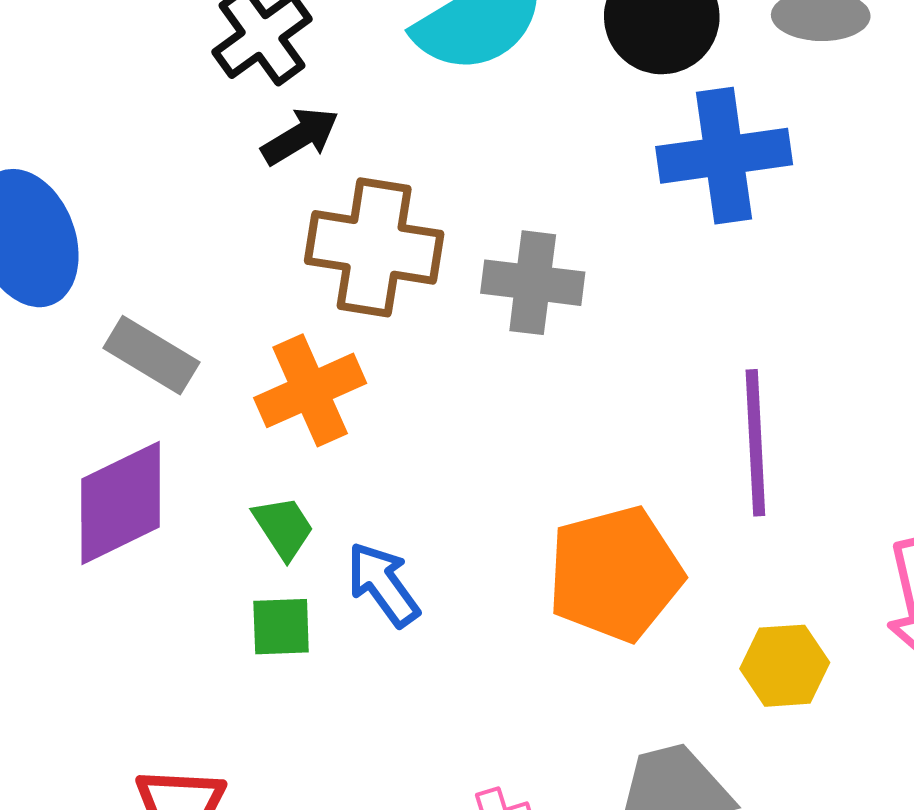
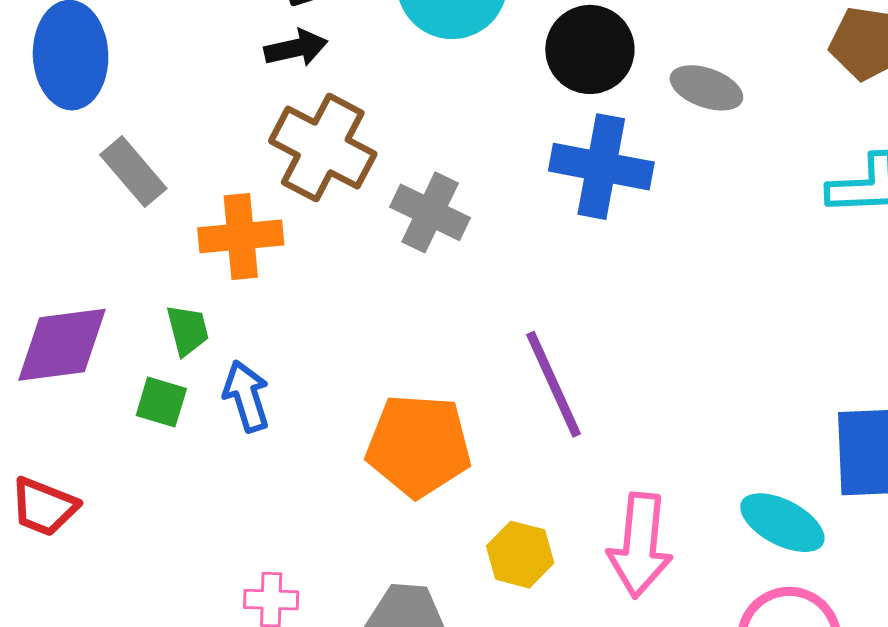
purple line: (755, 443) -> (554, 384), turned -40
purple diamond: (121, 503) -> (62, 345), moved

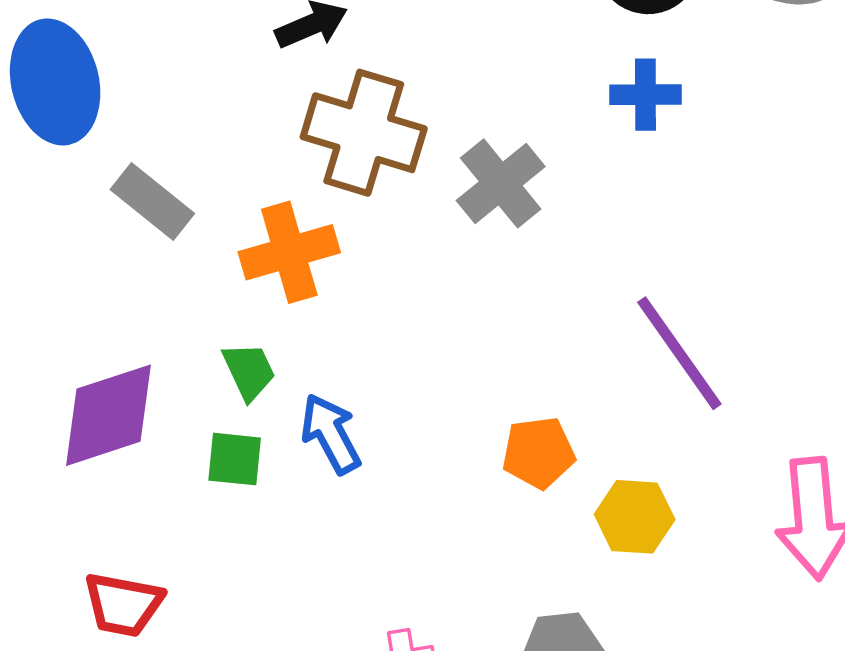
blue cross: (601, 167) -> (645, 95), moved, size x0.6
gray cross: (430, 212) -> (501, 183), turned 36
orange pentagon: (419, 446) -> (539, 453), size x0.6
yellow hexagon: (520, 555) -> (635, 517), moved

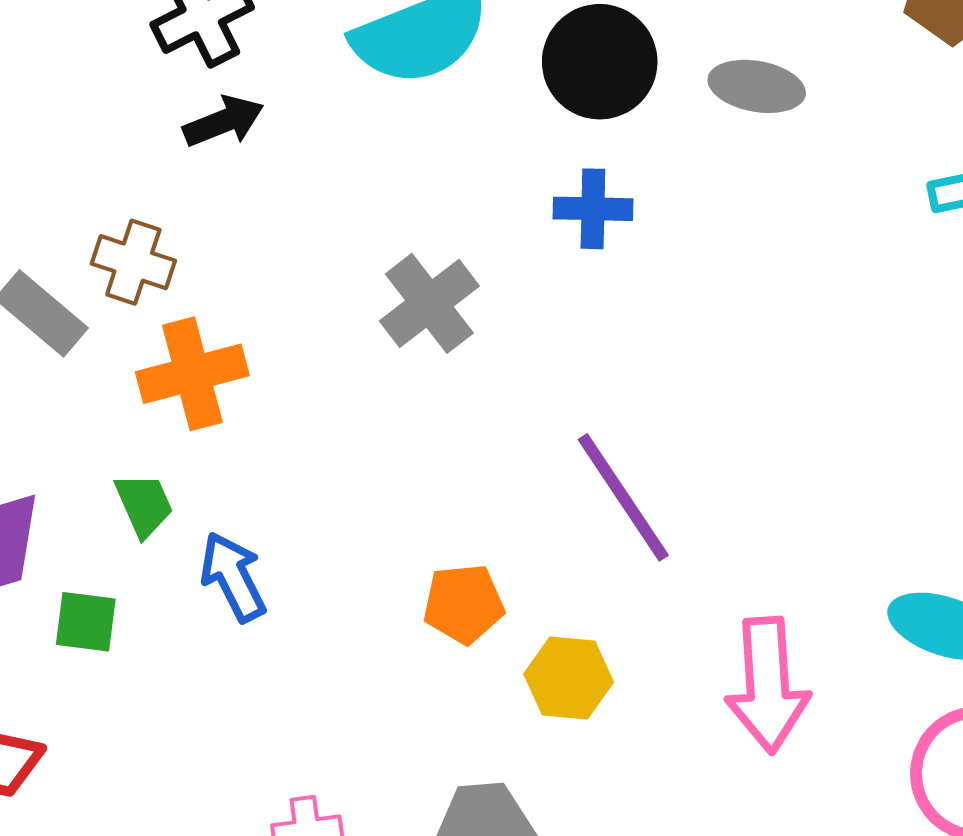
brown cross: (364, 133) -> (133, 262), moved, size x0.6
green square: (235, 459) -> (86, 622), moved

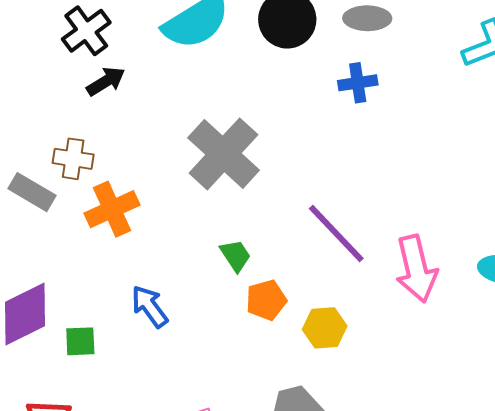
blue cross: (593, 209) -> (358, 83), moved
gray cross: (429, 303) -> (224, 154), size x1.5
green trapezoid: (144, 505) -> (235, 255), moved
pink arrow: (767, 685) -> (416, 269), moved

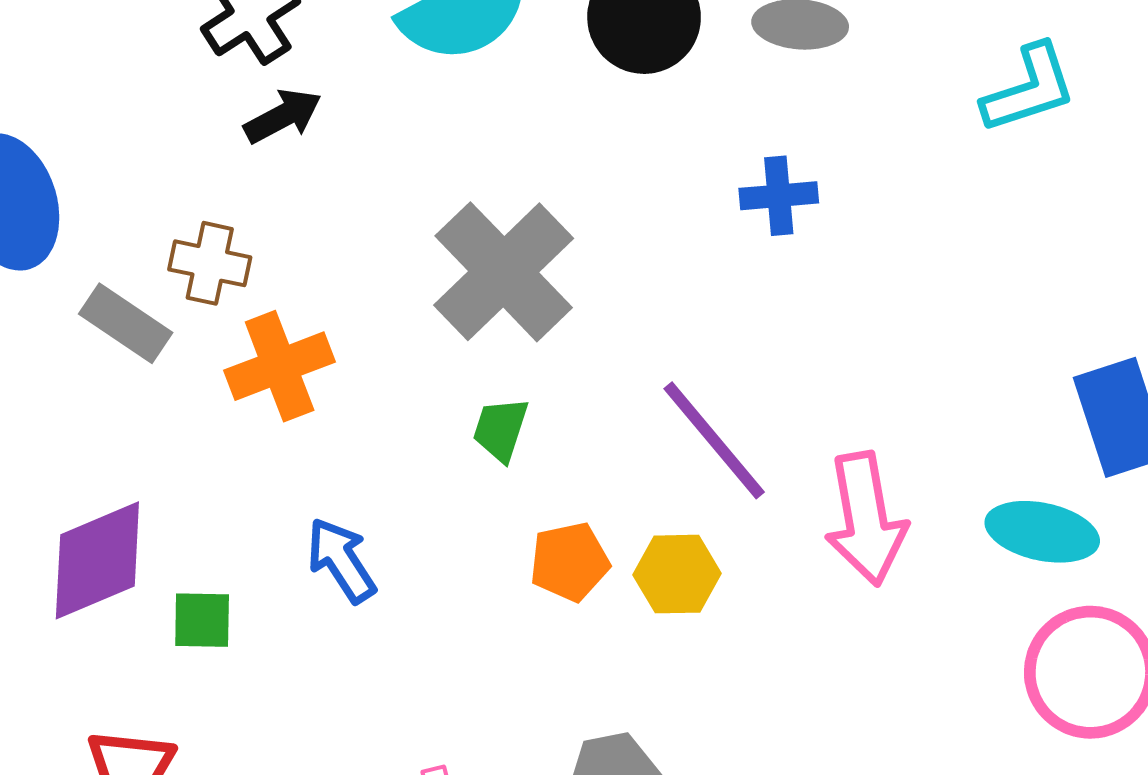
blue cross: (358, 83) -> (779, 196), moved
green trapezoid: (235, 255) -> (501, 429), moved, turned -132
yellow hexagon: (325, 328) -> (677, 574), moved

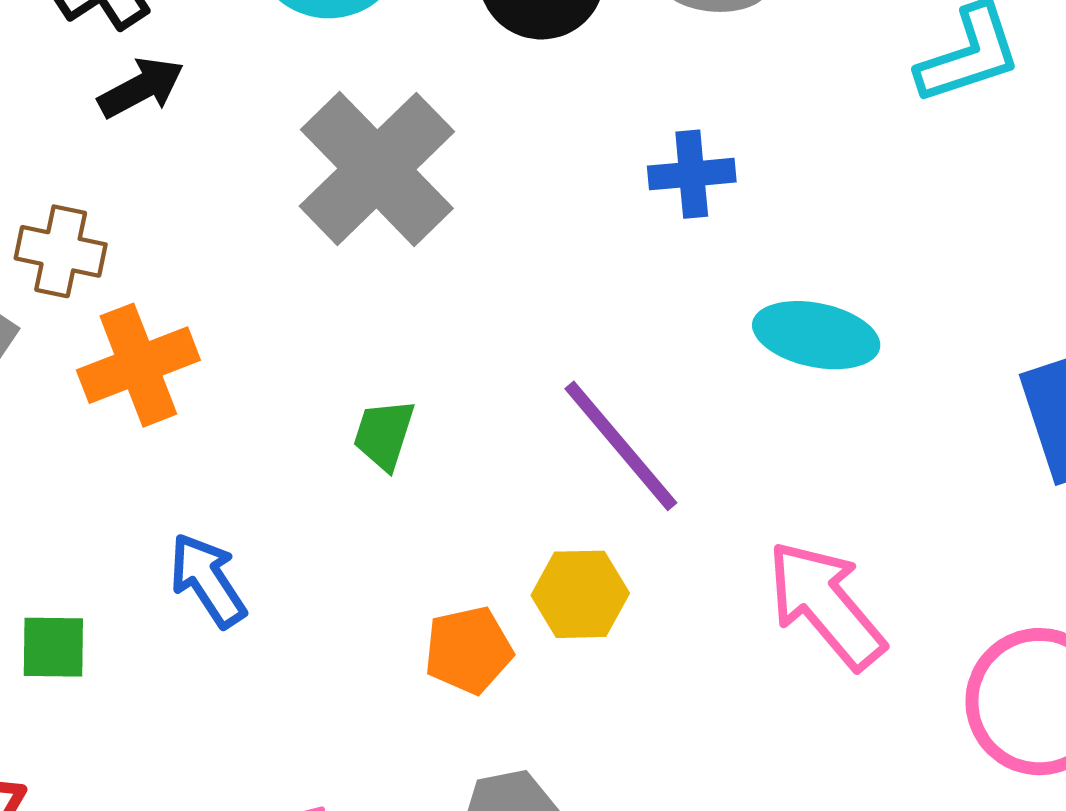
gray cross: (504, 272) -> (377, 169), moved
pink arrow: (866, 519) -> (826, 605), moved, turned 150
cyan ellipse: (1042, 532) -> (816, 335), moved
orange pentagon: (570, 562) -> (468, 650), moved

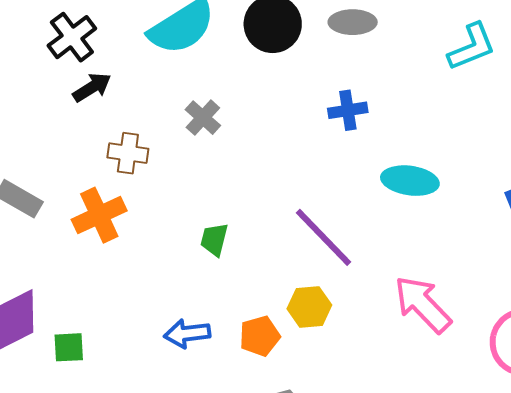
gray cross: (377, 169) -> (203, 118), size x0.5
brown cross: (61, 251) -> (128, 153), moved
blue arrow: (208, 580) -> (187, 334), moved, turned -60

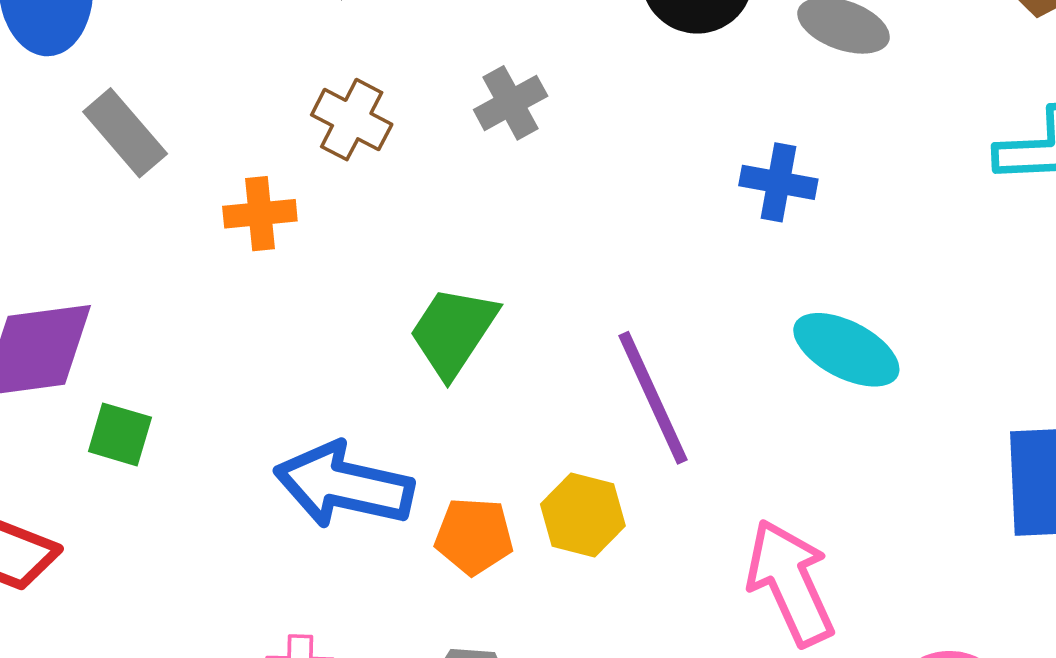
orange cross: (99, 215) -> (260, 214), size x0.7
green trapezoid: (214, 239) -> (453, 332), size x1.5
blue arrow: (187, 334) -> (344, 485), size x1.5

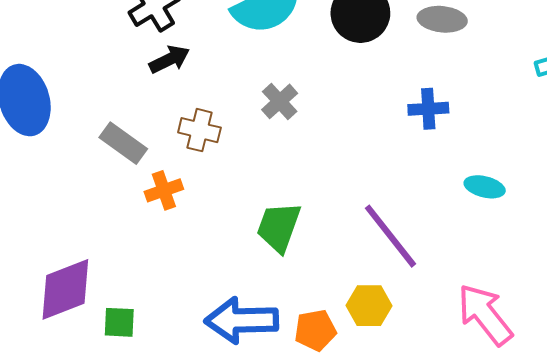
gray rectangle: (125, 133) -> (123, 143), moved
cyan ellipse: (846, 350) -> (485, 187), size x0.7

